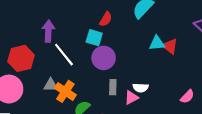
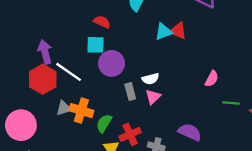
red semicircle: (106, 19) -> (102, 22), turned -80
red hexagon: (21, 58) -> (43, 79), moved
white semicircle: (141, 88) -> (150, 79), moved

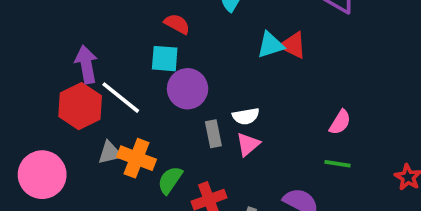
green line: (231, 103) -> (338, 164), moved

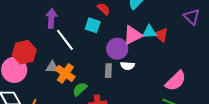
purple circle: (188, 89) -> (117, 49), moved
red hexagon: (80, 106) -> (24, 52), moved
pink semicircle: (340, 122) -> (176, 81), size x1.6
pink triangle: (248, 144) -> (133, 35), moved, size x1.5

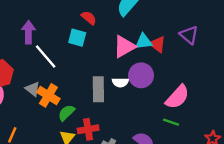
purple triangle: (192, 17) -> (189, 35), moved
purple circle: (117, 49) -> (141, 75), moved
gray triangle: (52, 67) -> (33, 89), turned 40
gray rectangle: (108, 71) -> (98, 89), size x1.5

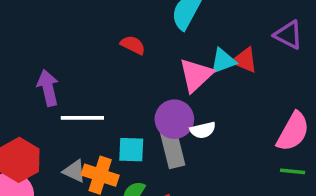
cyan square: (77, 38) -> (131, 150), moved
white line: (46, 56) -> (82, 118), turned -36
purple circle: (141, 75) -> (174, 119), moved

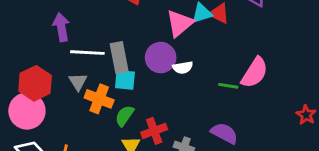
gray rectangle: (173, 148) -> (119, 58), moved
gray triangle: (74, 171) -> (78, 82), moved, turned 30
green line: (293, 171) -> (228, 86), moved

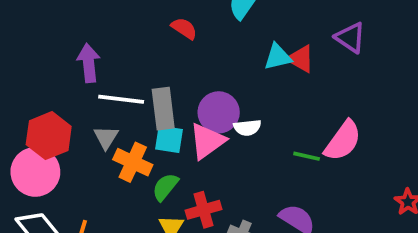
pink triangle: (180, 23) -> (207, 141), moved

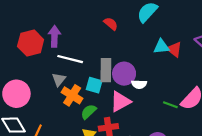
gray rectangle: (163, 109) -> (106, 70), moved
red hexagon: (49, 136) -> (31, 43), moved
pink triangle: (207, 141) -> (120, 102), moved

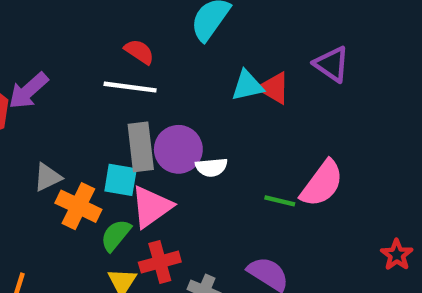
purple arrow: (54, 36) -> (28, 91), turned -126
white line: (70, 59) -> (130, 87), moved
gray triangle: (59, 79) -> (48, 177), turned 32
pink triangle: (120, 102) -> (151, 207), moved

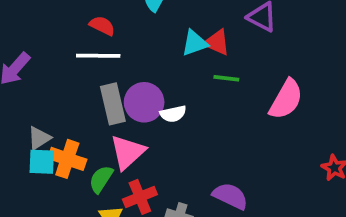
cyan square: (121, 180) -> (42, 162), moved
pink semicircle: (322, 184) -> (286, 99), moved
green line: (280, 201) -> (226, 78), moved

